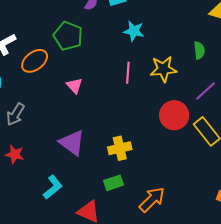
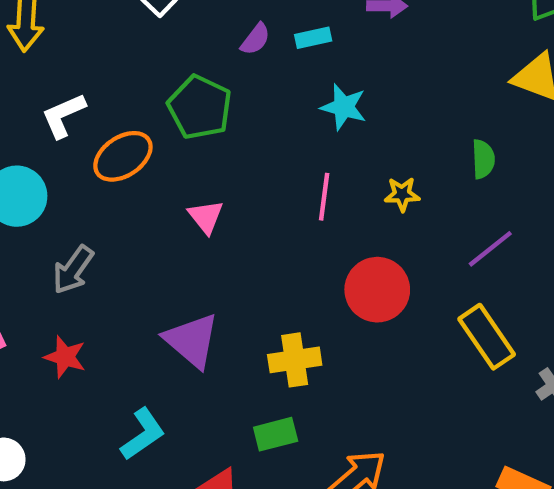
yellow star: (163, 69) -> (402, 194), size x0.6
red circle: (174, 115) -> (377, 290), moved

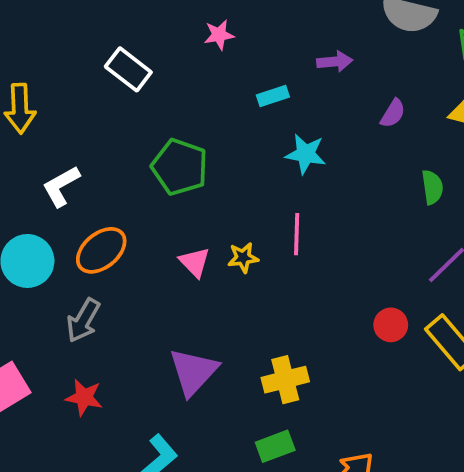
purple semicircle: (255, 39) -> (393, 113), moved
orange ellipse: (123, 156) -> (101, 250), moved
yellow star: (402, 194) -> (243, 258), moved
red circle: (377, 290) -> (391, 325), moved, size x0.6
purple triangle: (192, 340) -> (193, 372), turned 38

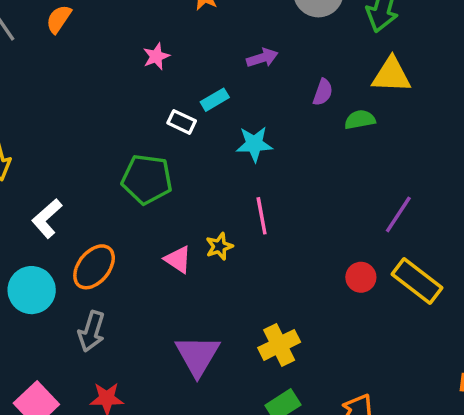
white rectangle: (128, 69) -> (182, 122), moved, size x0.7
green semicircle: (432, 187) -> (360, 120), moved, turned -80

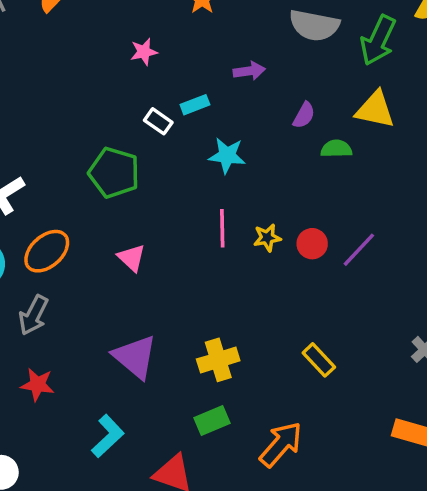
yellow star: (219, 246) -> (267, 238), moved
red circle: (361, 277) -> (312, 244), moved
yellow rectangle: (417, 281) -> (319, 360), moved, size x0.7
purple triangle: (197, 355) -> (135, 357), turned -30

